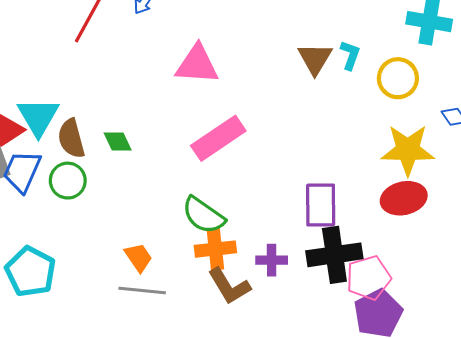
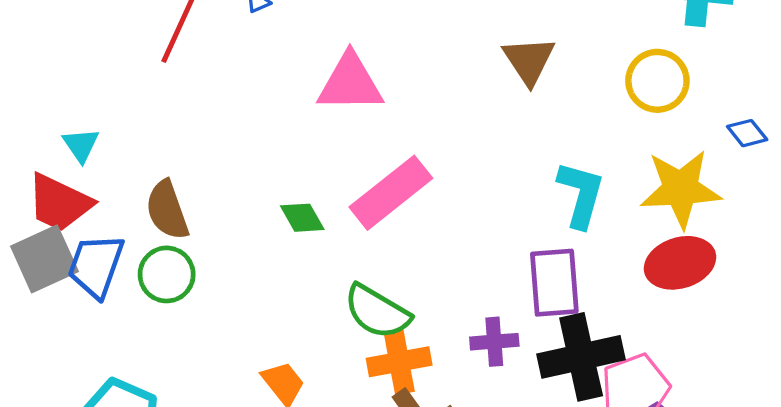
cyan L-shape: (350, 55) -> (581, 194), moved, size x1.5
cyan triangle: (38, 117) -> (81, 145), moved, size x0.6
green diamond: (118, 141) -> (302, 218), moved
purple cross: (272, 260) -> (494, 342), moved

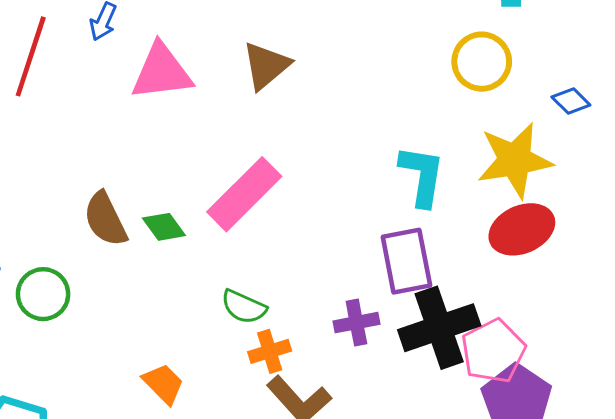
brown triangle: (529, 60) -> (266, 66), moved, turned 30
pink triangle: (350, 83) -> (162, 72), moved
brown semicircle: (167, 210) -> (105, 219), moved
green semicircle: (377, 312) -> (244, 307), size x0.7
orange cross: (399, 362) -> (270, 351), size x0.7

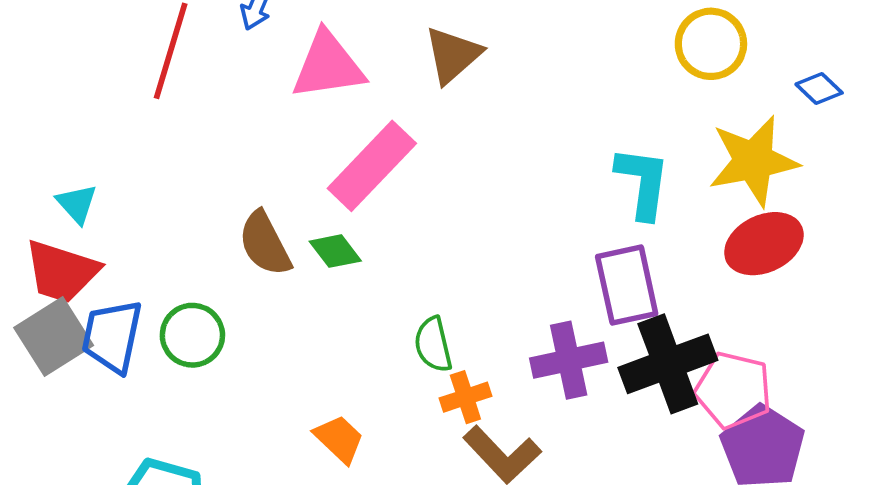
pink rectangle: (244, 194) -> (372, 166), moved
green semicircle: (244, 307) -> (433, 345), turned 54
purple cross: (356, 323) -> (569, 360), size x1.4
pink pentagon: (493, 351) -> (733, 390), turned -30

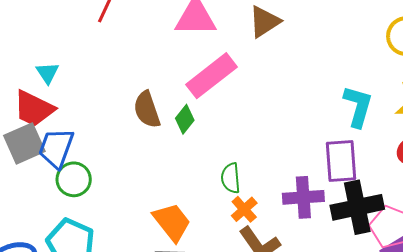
green diamond: (335, 251) -> (185, 119), turned 68
green circle: (192, 335) -> (74, 179), moved
orange cross: (465, 397) -> (244, 209), turned -32
orange trapezoid: (339, 439) -> (172, 222), size x1.4

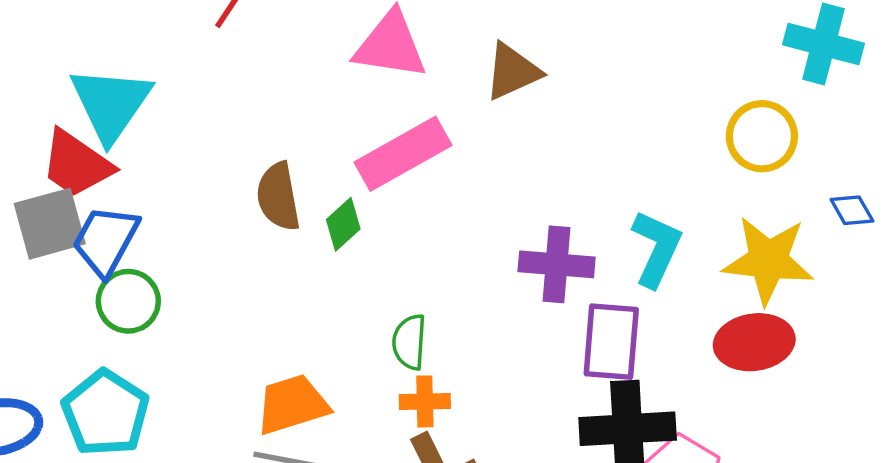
cyan triangle: (48, 73) -> (111, 104), size x2.0
purple cross: (303, 197) -> (557, 264), moved
orange cross: (244, 209) -> (425, 401), turned 32
orange trapezoid: (172, 222) -> (292, 405), turned -78

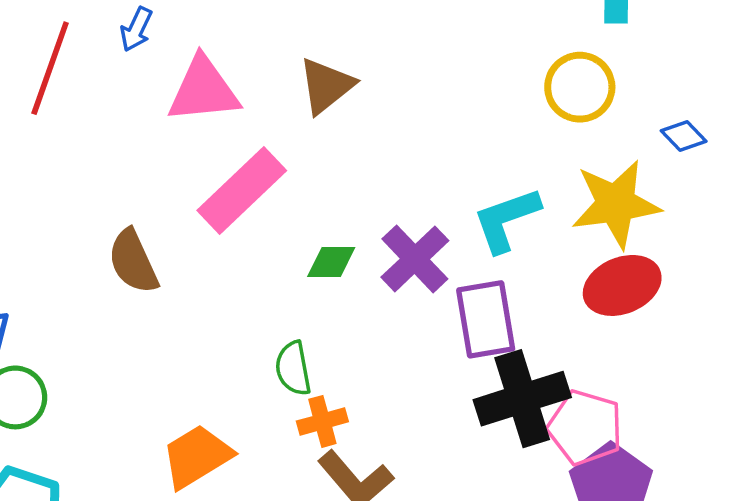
green diamond: (343, 224) -> (331, 262), moved, turned 57
cyan L-shape: (656, 248) -> (506, 220), turned -120
purple cross: (557, 264) -> (415, 259), turned -34

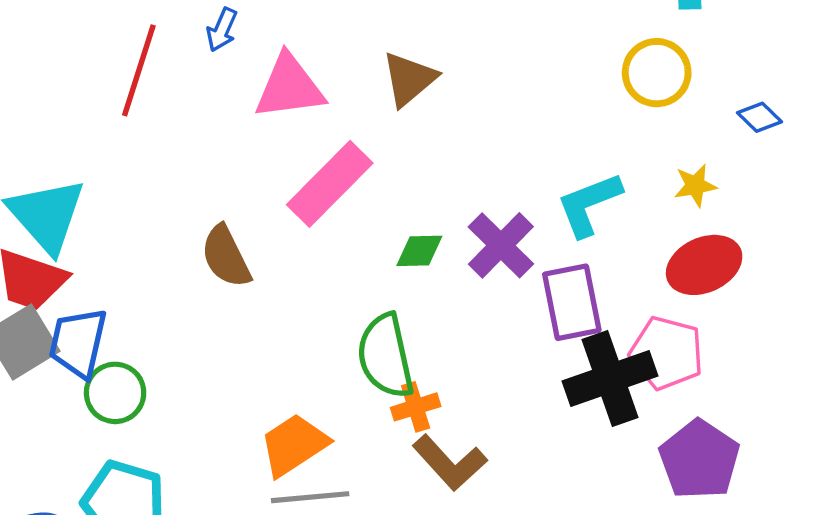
yellow star: (616, 204) -> (695, 185), size x0.5
green semicircle: (293, 368) -> (385, 356), size x1.6
pink pentagon: (585, 428) -> (667, 353), moved

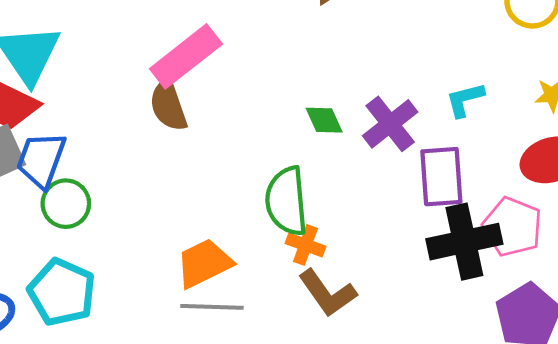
pink rectangle: (330, 184) -> (186, 56), moved
cyan L-shape: (589, 204) -> (465, 100), size x0.7
green diamond: (419, 251) -> (324, 120), turned 60
orange cross: (416, 407) -> (306, 245), turned 30

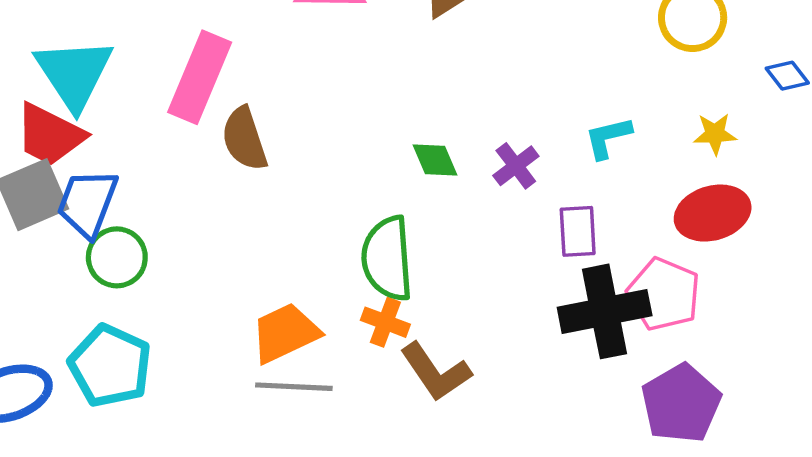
pink rectangle: (186, 56) -> (200, 77), moved, turned -30
purple cross: (390, 124) -> (516, 166), size x0.7
purple rectangle: (441, 177) -> (578, 231), size x0.7
orange cross: (306, 245) -> (385, 322), moved

